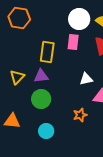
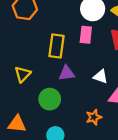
purple triangle: (41, 76) -> (67, 73), moved
white triangle: (86, 79) -> (101, 77), turned 32

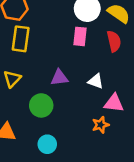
yellow rectangle: (56, 46) -> (21, 39), moved
orange star: (94, 117) -> (101, 125), moved

